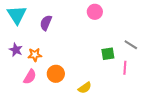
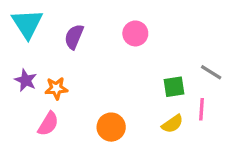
pink circle: (95, 12) -> (135, 33), moved
orange circle: (56, 74) -> (111, 127), moved
yellow semicircle: (85, 88) -> (172, 124), moved

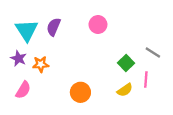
cyan triangle: (27, 24) -> (27, 30), moved
green square: (174, 87) -> (126, 63), turned -35
pink semicircle: (48, 124) -> (23, 90), moved

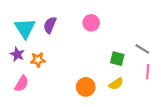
green square: (126, 63) -> (117, 59), turned -32
pink line: (146, 79) -> (148, 72), moved
orange circle: (80, 92) -> (86, 87), moved

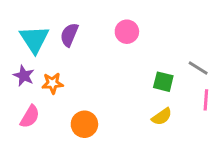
orange circle: (86, 87) -> (84, 124), moved

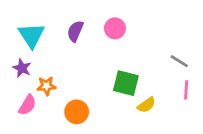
purple semicircle: (69, 35) -> (75, 31), moved
green square: (163, 82) -> (126, 83), moved, size x1.4
orange star: (53, 83) -> (47, 86), moved

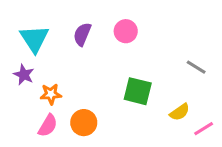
pink line: (186, 90) -> (204, 129), moved, turned 54
pink semicircle: (27, 105) -> (48, 126), moved
yellow semicircle: (146, 105) -> (180, 112), moved

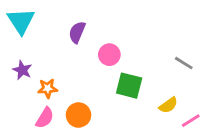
pink circle: (126, 31) -> (109, 55), moved
cyan triangle: (34, 39) -> (21, 21), moved

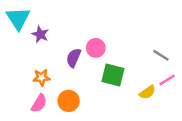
purple semicircle: (77, 32) -> (74, 58), moved
purple star: (22, 70) -> (40, 34), moved
pink line: (191, 121) -> (167, 80), moved

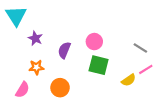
purple star: (40, 34) -> (35, 38), moved
pink circle: (96, 48) -> (94, 42), moved
pink semicircle: (39, 103) -> (22, 90), moved

